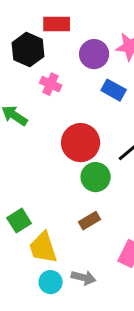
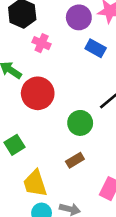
red circle: (81, 143) -> (38, 93), moved
green square: (19, 221) -> (15, 145), moved

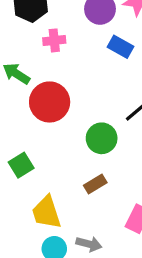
pink cross: (42, 43) -> (54, 40), turned -30

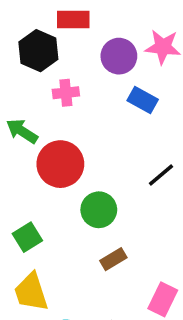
green circle: (102, 138) -> (99, 210), moved
yellow trapezoid: (46, 212) -> (31, 292), moved

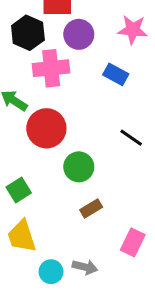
purple circle: (119, 56) -> (79, 34), moved
pink cross: (66, 93) -> (51, 68), size x1.6
black line: (161, 175) -> (131, 138), turned 75

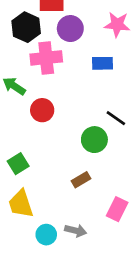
blue rectangle: (116, 74) -> (102, 63), turned -30
red circle: (46, 128) -> (42, 110), size x0.7
green circle: (79, 167) -> (94, 140), moved

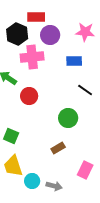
black line: (116, 118) -> (85, 90), moved
green square: (18, 164) -> (11, 136), turned -35
cyan circle: (46, 235) -> (32, 181), moved

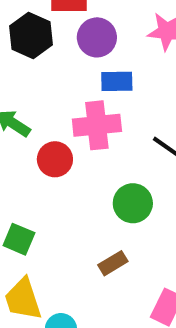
pink cross: (32, 57) -> (97, 125), moved
blue rectangle: (74, 61) -> (117, 81), moved

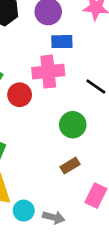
brown rectangle: (113, 263) -> (70, 166), moved

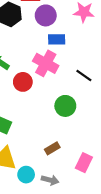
pink cross: (48, 72) -> (46, 63), turned 35
brown rectangle: (70, 166) -> (52, 148), moved

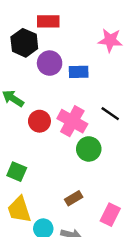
purple circle: (46, 15) -> (50, 63), moved
pink cross: (46, 63) -> (72, 121), moved

